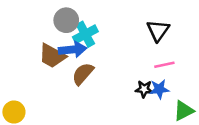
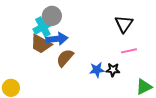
cyan cross: (85, 34) -> (43, 27), moved
blue star: (159, 89) -> (97, 70), moved

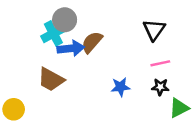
brown trapezoid: (41, 44) -> (51, 79), moved
brown semicircle: (65, 58) -> (92, 42), moved
black star: (113, 70) -> (160, 87), moved

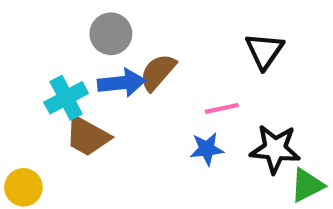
cyan cross: (53, 33) -> (66, 98), moved
pink line: (160, 63) -> (222, 108), moved
black star: (160, 87) -> (275, 149), size x1.6

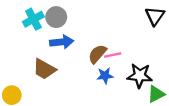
black triangle: (264, 51) -> (155, 16), moved
brown semicircle: (158, 72) -> (97, 54), moved
cyan cross: (66, 98) -> (33, 19), moved

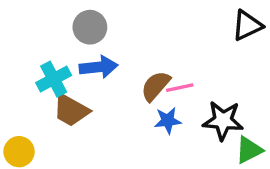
black triangle: (155, 16) -> (247, 25), turned 30
cyan cross: (33, 19) -> (54, 79), moved

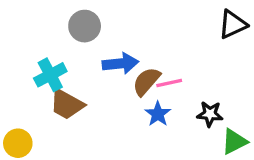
blue arrow: (99, 67) -> (120, 63), moved
blue star: (168, 121) -> (158, 114), turned -30
black star: (223, 121) -> (210, 114), size x0.7

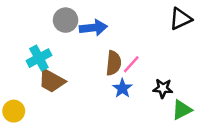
blue arrow: (120, 63) -> (93, 28), moved
brown semicircle: (146, 81) -> (114, 63), turned 145
pink line: (169, 83) -> (131, 64), turned -36

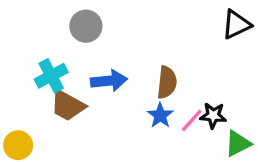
blue arrow: (93, 28) -> (109, 81), moved
brown semicircle: (114, 63) -> (167, 82), moved
pink line: (131, 64) -> (192, 120), moved

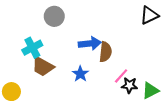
blue arrow: (109, 81) -> (90, 44), moved
blue star: (160, 115) -> (80, 74), moved
black star: (213, 115) -> (129, 85), moved

